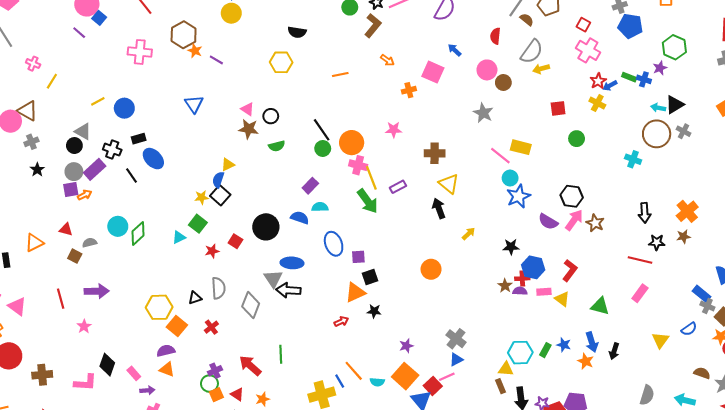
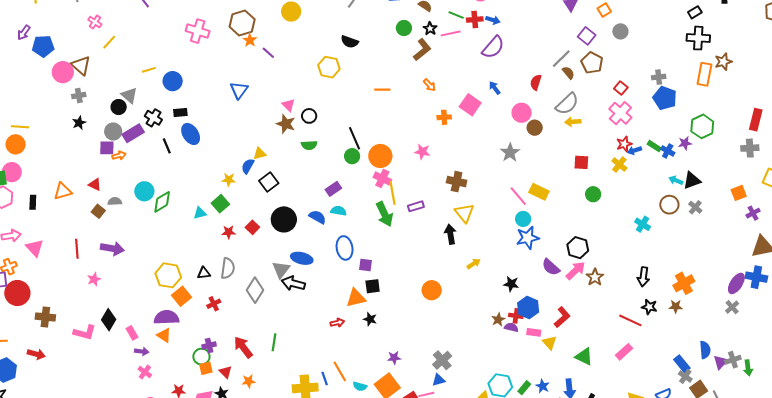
brown circle: (657, 134) -> (669, 205), size x0.7
black square: (220, 195) -> (269, 182), moved
purple semicircle: (166, 351) -> (166, 317), size x1.4

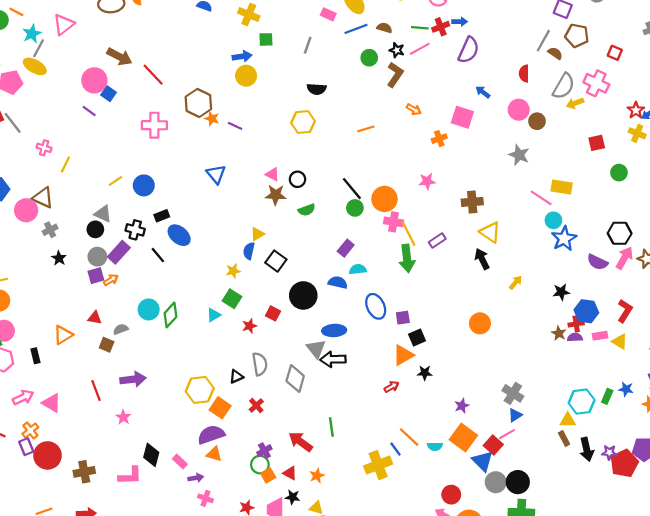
pink cross: (620, 113) -> (596, 83), moved
green arrow: (384, 214) -> (407, 258), turned 35

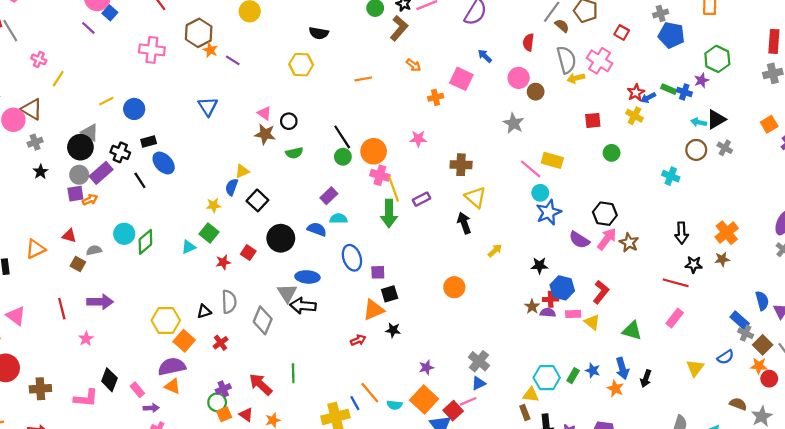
gray semicircle: (564, 86) -> (566, 60), turned -52
black circle: (95, 229) -> (80, 147), size x1.5

